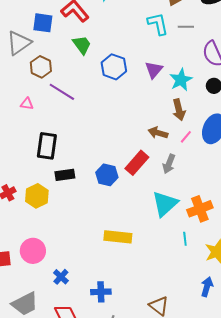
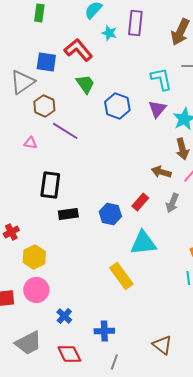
cyan L-shape: (158, 24) -> (161, 79), moved
red rectangle: (137, 163) -> (140, 202), size x0.7
yellow hexagon: (37, 196) -> (34, 257), moved
cyan triangle: (165, 204) -> (143, 243), moved, turned 36
yellow rectangle: (118, 237) -> (121, 276), turned 48

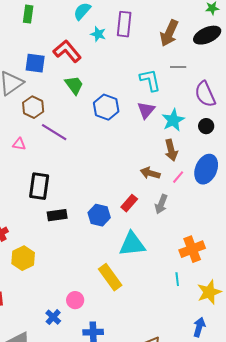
pink circle: (36, 290) -> (75, 300), moved, size x0.7

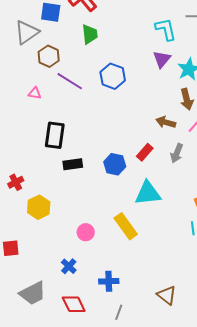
green trapezoid: (74, 85) -> (90, 34), turned 30
blue hexagon: (106, 107) -> (113, 76), moved
pink circle: (75, 300) -> (86, 232), moved

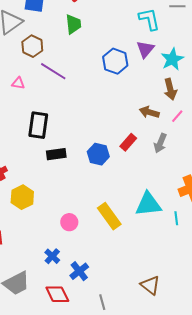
blue hexagon: (113, 76) -> (115, 61), moved
cyan triangle: (148, 193) -> (148, 204), moved
blue cross: (109, 281) -> (79, 271), moved, turned -36
gray line: (119, 312) -> (102, 302), turned -35

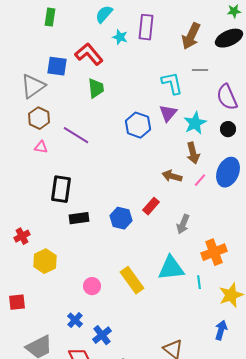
brown hexagon: (32, 46) -> (39, 118), moved
gray arrow: (160, 143) -> (183, 224), moved

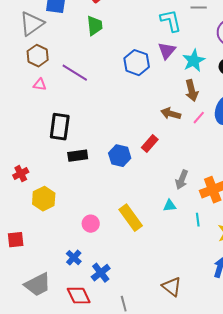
gray arrow: (183, 224) -> (182, 180), moved
cyan triangle: (171, 268) -> (170, 206), size x0.5

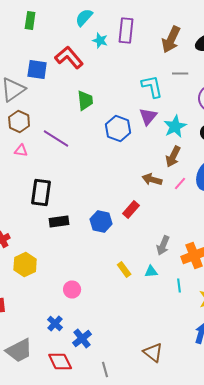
green trapezoid: (95, 26) -> (85, 100), moved
brown arrow: (192, 91) -> (173, 156), turned 40
yellow rectangle: (131, 218) -> (124, 270), moved, size x0.6

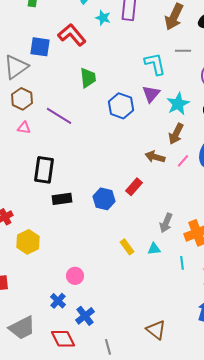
pink circle: (72, 290) -> (75, 276), moved

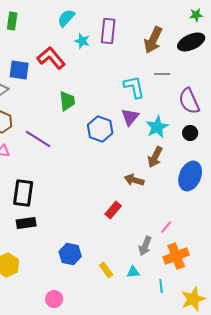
pink line: (183, 161) -> (166, 227), moved
black rectangle: (62, 199) -> (26, 223), moved
blue hexagon: (104, 199) -> (70, 254), moved

